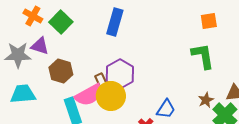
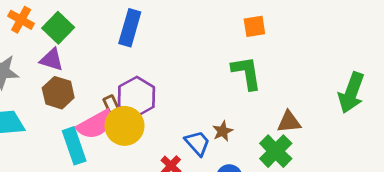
purple triangle: (40, 46) -> (52, 60), moved
brown star: (206, 100) -> (223, 131), moved
blue trapezoid: (166, 109) -> (197, 143), turned -75

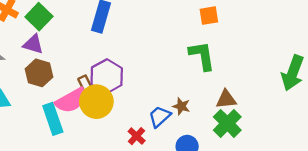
brown triangle: (289, 122) -> (226, 99), moved
brown star: (223, 131) -> (181, 106), turned -30
blue trapezoid: (197, 143) -> (160, 117), turned -90

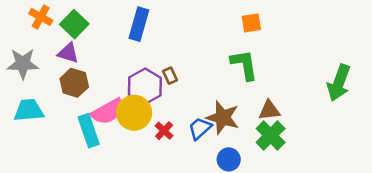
brown rectangle: (85, 83) -> (170, 76), moved
brown star: (181, 106) -> (223, 118), size x1.8
red cross: (137, 136) -> (164, 131), moved

